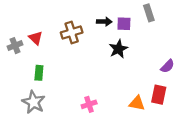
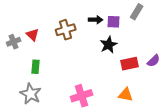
gray rectangle: (149, 13) -> (137, 12), turned 49
red rectangle: (159, 95) -> (130, 64), moved, turned 66
pink cross: (89, 104) -> (82, 96), size x1.5

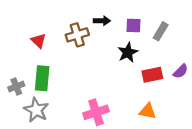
gray rectangle: (137, 12) -> (161, 31), moved
black arrow: (96, 20) -> (102, 21), moved
gray cross: (14, 42) -> (16, 86), moved
green rectangle: (36, 67) -> (42, 78), size x1.5

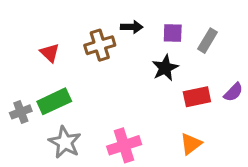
green rectangle: (42, 78) -> (54, 101), turned 60
gray star: (36, 110) -> (65, 142), moved
orange triangle: (148, 111) -> (191, 144), turned -48

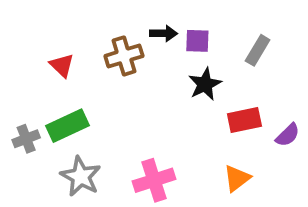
purple square: (173, 33) -> (197, 41), moved
purple semicircle: (233, 92) -> (288, 135), moved

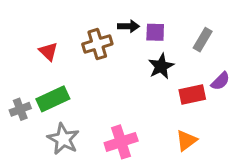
purple semicircle: (288, 135) -> (220, 81), moved

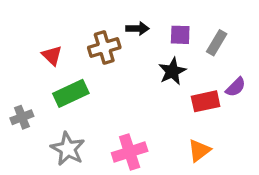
purple square: (155, 32) -> (180, 35), moved
green rectangle: (53, 99) -> (71, 93), moved

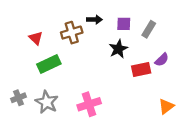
gray cross: (22, 117) -> (18, 98), moved
orange triangle: (199, 150) -> (166, 106), moved

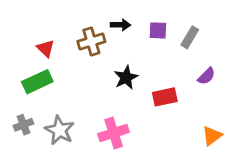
black star: (118, 49) -> (126, 78), moved
green rectangle: (49, 64) -> (37, 82), moved
red rectangle: (141, 69) -> (165, 97), moved

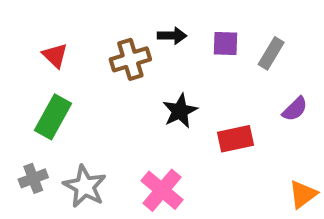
red triangle: (46, 48) -> (55, 55), moved
green rectangle: (37, 82) -> (53, 117), turned -36
pink cross: (114, 133) -> (162, 190), turned -32

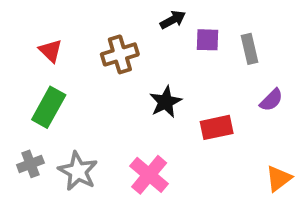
black arrow: (172, 36) -> (173, 20), moved, turned -30
gray rectangle: (271, 53) -> (249, 49), turned -44

